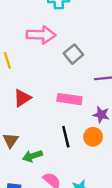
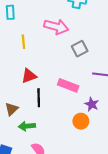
black line: (66, 137) -> (39, 98), moved

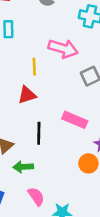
yellow line: (23, 42) -> (34, 67), moved
red triangle: (29, 76) -> (27, 95), moved

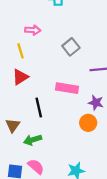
pink arrow: (63, 49) -> (33, 30), moved, size x0.6
pink semicircle: (36, 196) -> (36, 167), moved

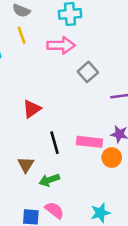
pink arrow: (33, 30) -> (61, 45), moved, size x1.5
yellow line: (21, 51) -> (22, 35), moved
pink rectangle: (67, 88) -> (89, 142), moved

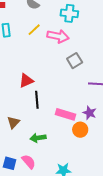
yellow line: (22, 35) -> (34, 30), moved, turned 56
black line: (55, 143) -> (37, 100), moved
green arrow: (49, 180) -> (38, 138), moved

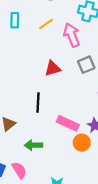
pink arrow: (58, 36) -> (72, 35), turned -130
red triangle: (26, 81) -> (53, 68), moved

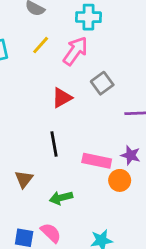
pink arrow: (72, 35) -> (75, 51), turned 70

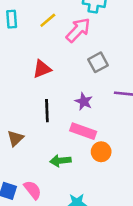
red triangle: (62, 98) -> (42, 69), moved
purple star: (131, 155) -> (84, 101), moved
green arrow: (61, 198) -> (60, 161), moved

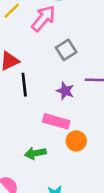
purple star: (84, 101) -> (65, 91), moved
black line: (47, 111) -> (24, 85), moved

